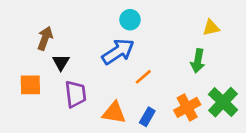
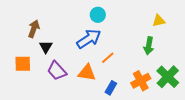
purple trapezoid: (76, 94) -> (57, 71), turned 145
orange triangle: (114, 113) -> (87, 73), moved

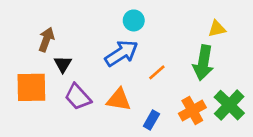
green arrow: (149, 46) -> (203, 63), size x1.4
orange line: (108, 58) -> (157, 72), moved
orange square: (23, 64) -> (31, 87), size x1.4

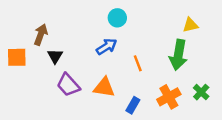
blue arrow: (121, 53) -> (107, 47), size x0.7
orange line: (157, 72) -> (138, 63), turned -70
orange square: (31, 87) -> (17, 57), moved, size x0.7
green cross: (229, 105) -> (201, 92), size x0.6

